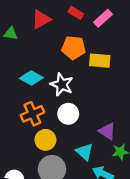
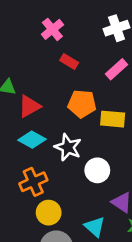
red rectangle: (76, 13) -> (69, 61), moved
red triangle: (41, 19) -> (29, 106), moved
white circle: (68, 114) -> (97, 170), moved

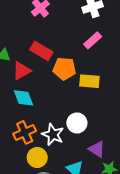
red rectangle: (69, 61) -> (41, 51), moved, size x1.5
cyan diamond: (32, 140) -> (24, 98), turned 40
white star: (68, 147) -> (53, 135), moved

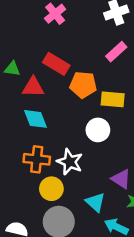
red triangle: (22, 71) -> (33, 87), turned 30
white circle: (77, 123) -> (98, 130), moved
orange cross: (25, 132) -> (37, 159), turned 30

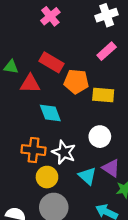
cyan diamond: (35, 119) -> (50, 113), moved
white circle: (98, 130) -> (100, 137), moved
cyan triangle: (95, 202) -> (87, 176), moved

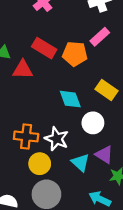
orange pentagon: (76, 81) -> (75, 54), moved
yellow rectangle: (103, 95) -> (107, 90), moved, turned 30
cyan diamond: (50, 113) -> (70, 99), moved

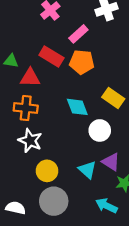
pink rectangle: (100, 37) -> (78, 34), moved
orange cross: (26, 136) -> (26, 108), moved
white star: (57, 139) -> (30, 141), moved

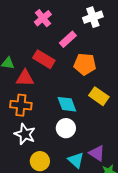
orange pentagon: (82, 62) -> (85, 64), moved
white circle: (100, 130) -> (66, 128), moved

